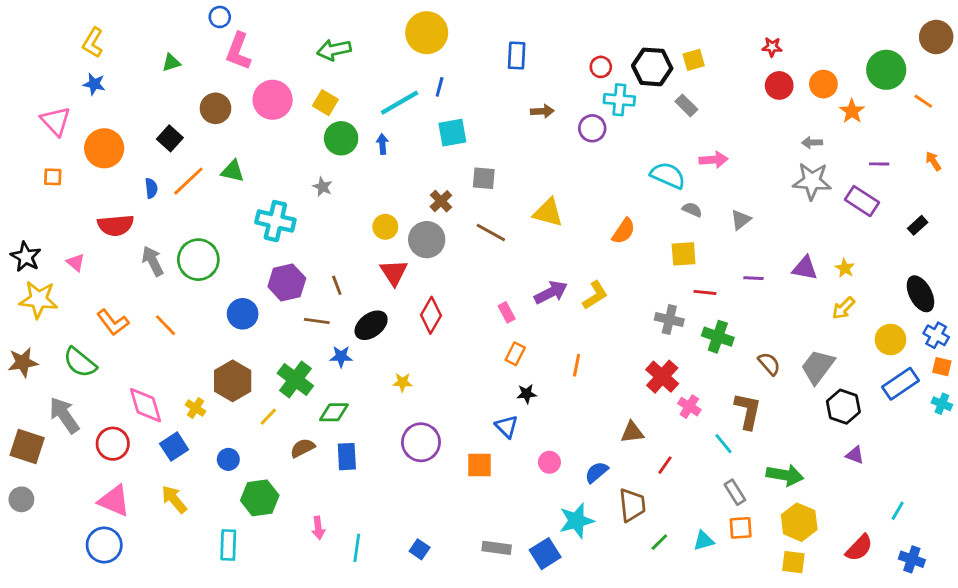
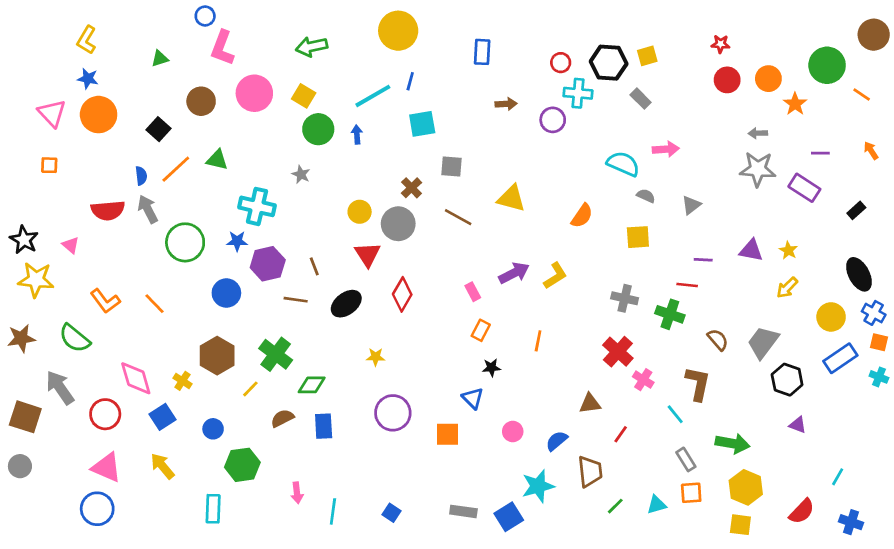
orange circle: (104, 148) -> (99, 115), moved
gray arrow: (153, 261) -> (148, 209), moved
red line: (705, 292) -> (687, 285), moved
blue star: (341, 357) -> (237, 241), moved

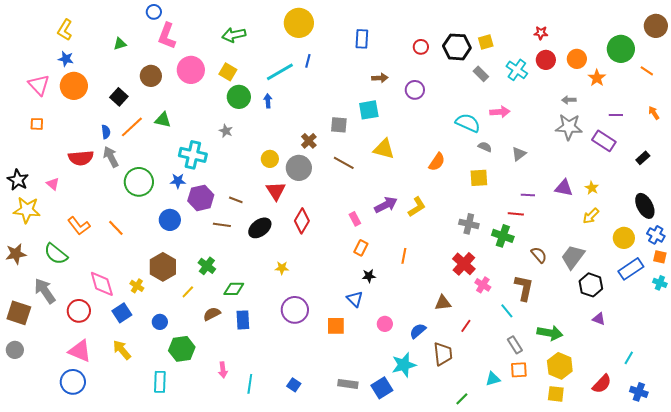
cyan cross: (578, 93) -> (517, 70), moved, turned 30
cyan square: (422, 124) -> (369, 110), moved
brown line: (314, 266) -> (236, 200), turned -48
green cross: (276, 354) -> (207, 266), size x0.7
green line: (615, 506) -> (462, 399), moved

